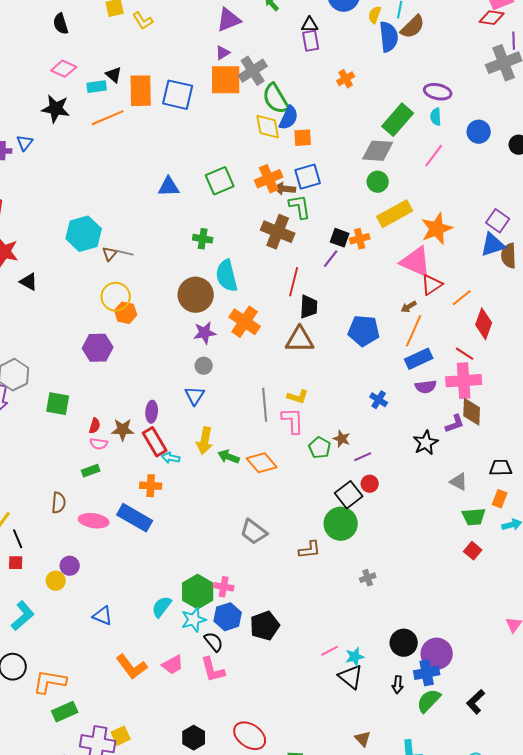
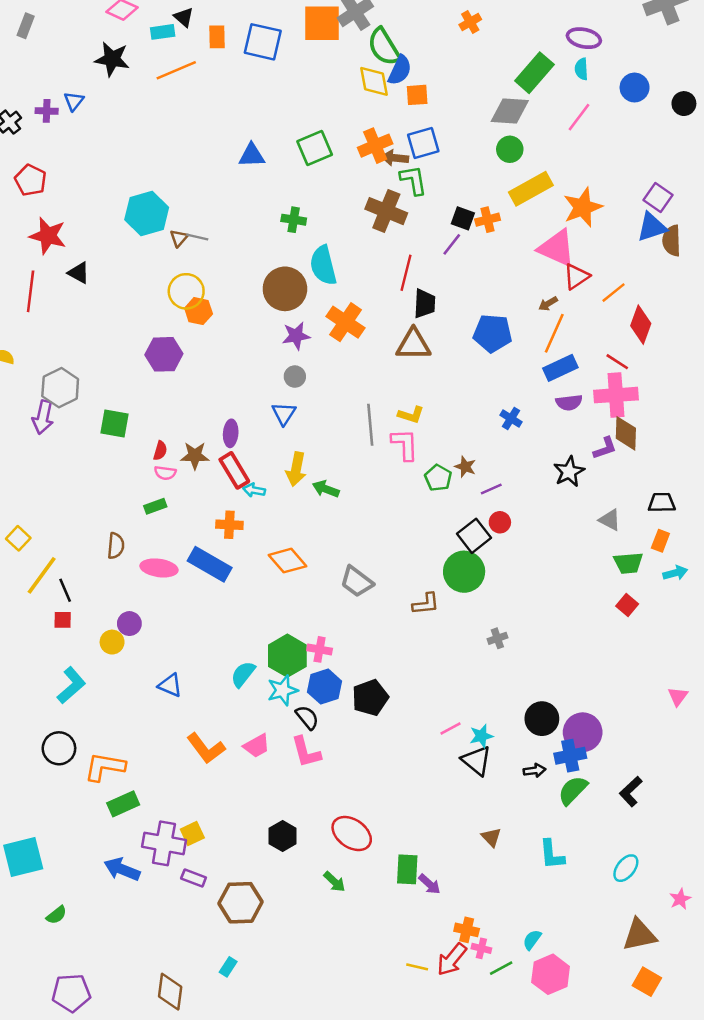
orange rectangle: (141, 91) -> (217, 37), size x0.6
orange diamond: (262, 463) -> (287, 561), moved
black arrow: (398, 685) -> (534, 771), turned -102

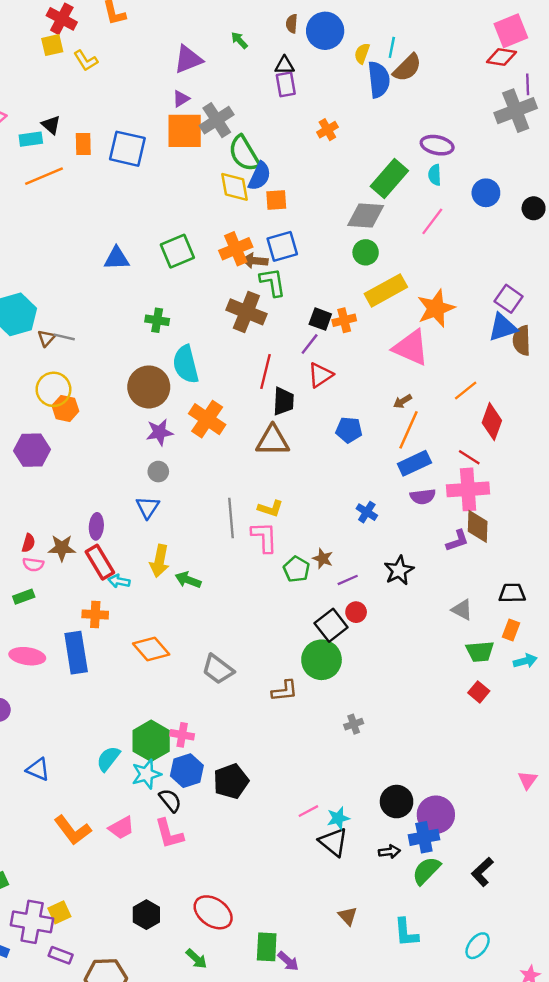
red triangle: (576, 276) -> (320, 375), moved
blue pentagon: (492, 333) -> (349, 430), size x0.7
black star: (569, 472) -> (399, 570), moved
blue rectangle: (210, 564) -> (76, 653), turned 51

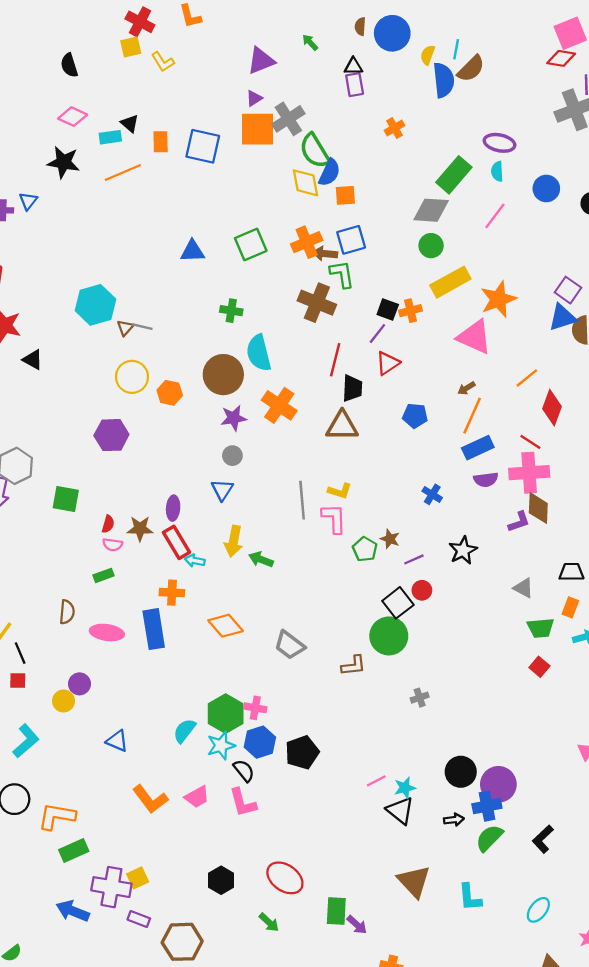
orange hexagon: (65, 408) -> (170, 393), moved
brown triangle: (348, 916) -> (414, 881), size x1.8

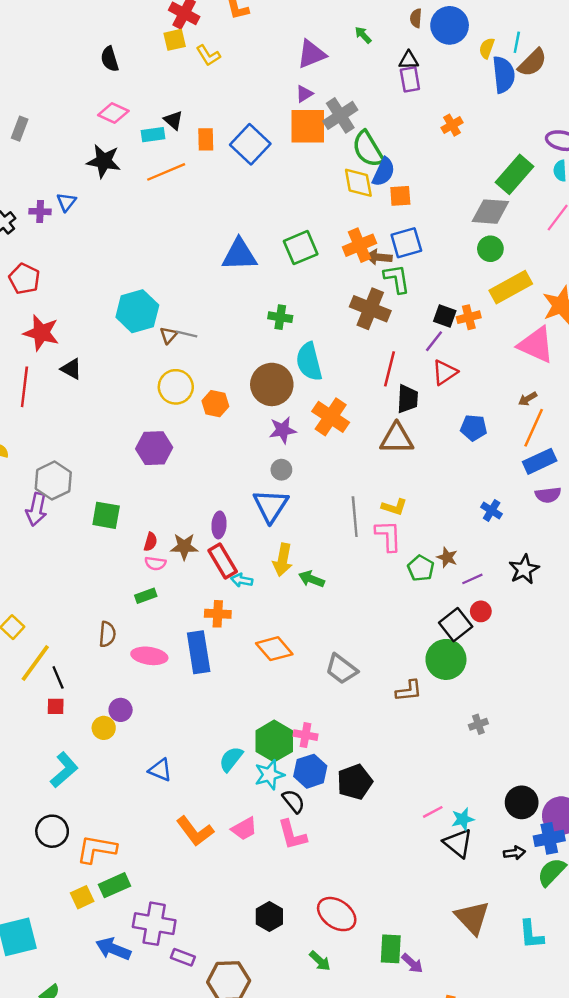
blue square: (203, 146) -> (250, 144), turned 30
blue triangle: (192, 251) -> (239, 255), size x1.4
blue triangle: (222, 490) -> (271, 506), size x1.5
yellow square: (138, 878) -> (82, 897), moved

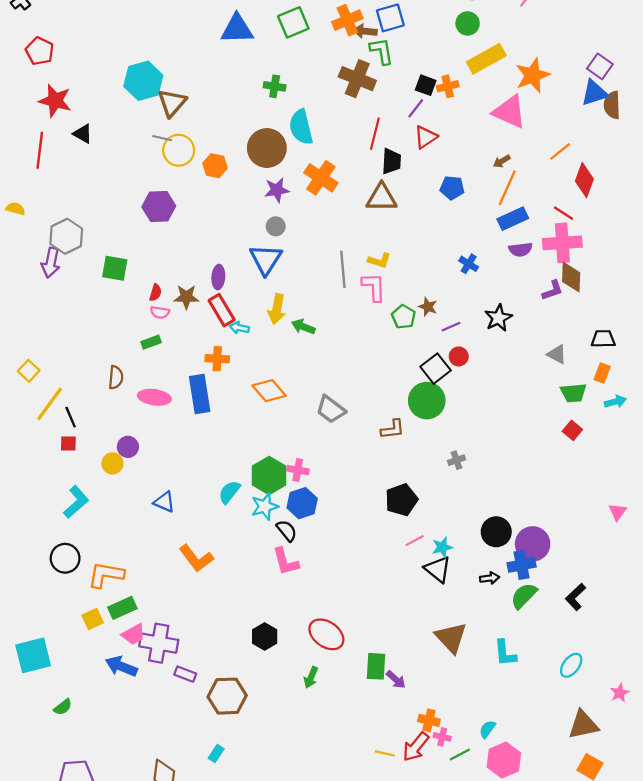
gray line: (187, 334) -> (162, 138), moved
brown triangle: (169, 335) -> (172, 103), size x1.8
black pentagon: (355, 782) -> (401, 500), moved
pink trapezoid: (244, 829) -> (133, 634), moved
green arrow: (320, 961) -> (311, 677), turned 70

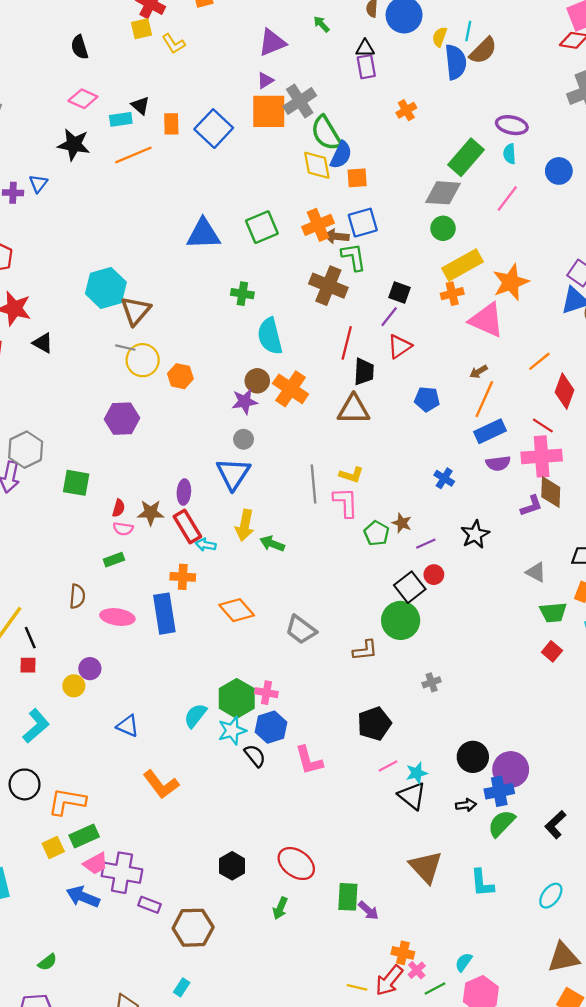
orange cross: (448, 86) -> (452, 294), moved
brown circle: (267, 148) -> (257, 381), moved, size x0.6
pink L-shape: (286, 562) -> (309, 760), moved
green semicircle: (63, 707) -> (47, 962), moved
pink cross: (442, 737) -> (417, 970), turned 35

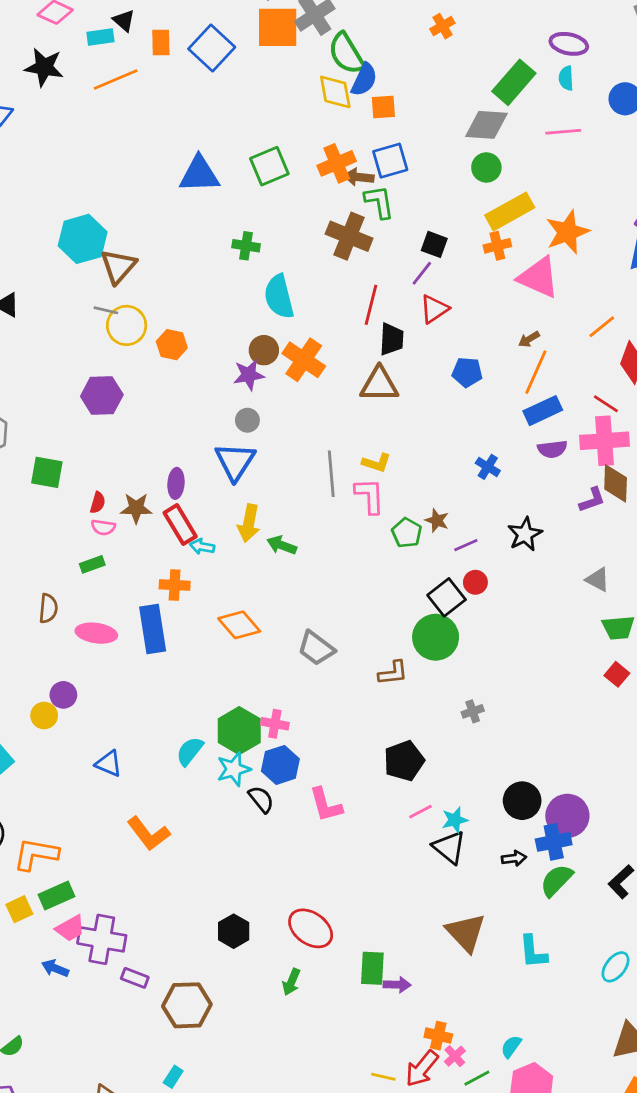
pink line: (507, 198) -> (563, 132), turned 48
blue arrow: (83, 897) -> (55, 968), size x0.7
purple arrow: (368, 911) -> (397, 985), turned -40

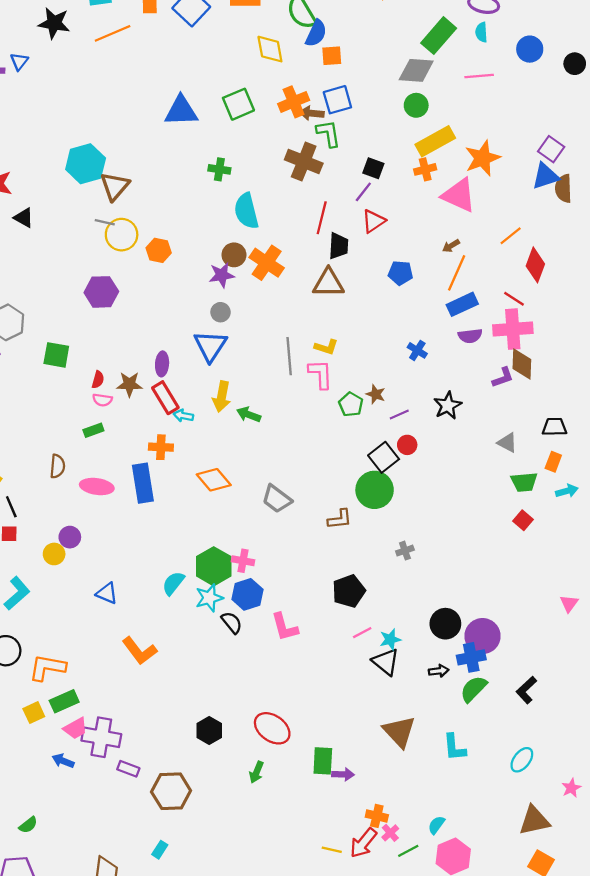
yellow diamond: (335, 92) -> (270, 49), moved

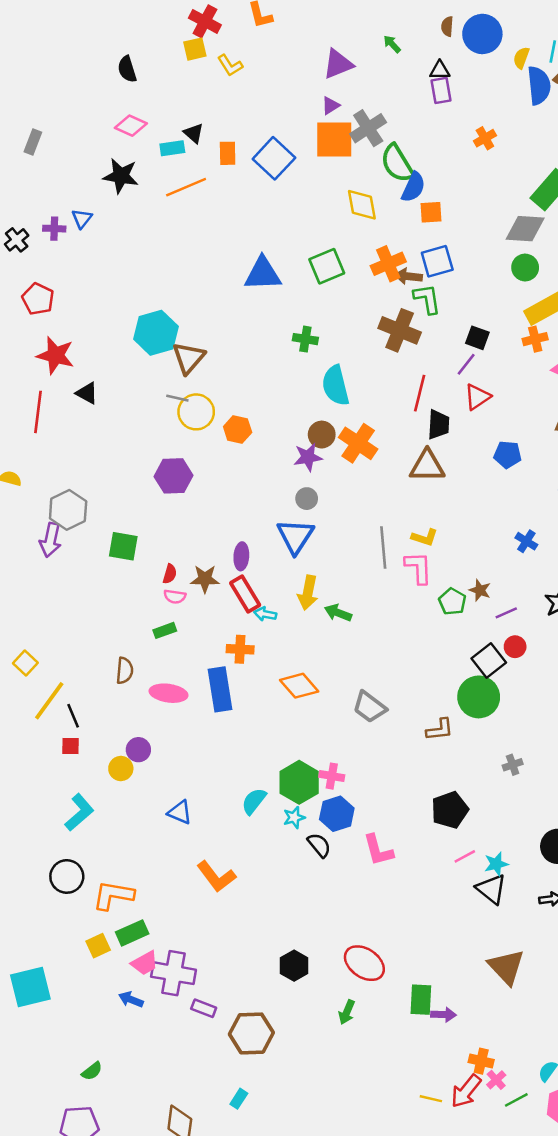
cyan star: (209, 598) -> (294, 817), size x0.7

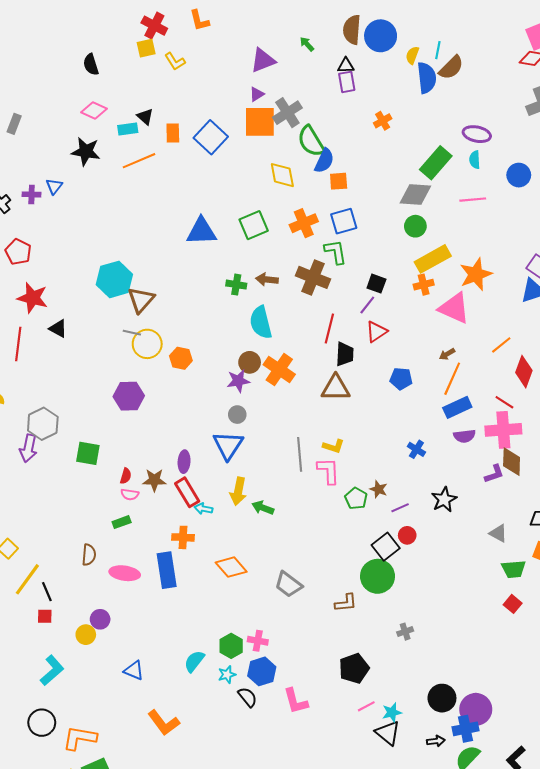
brown semicircle: (447, 26) -> (352, 30), size x1.8
brown arrow: (408, 276) -> (267, 279), moved
green hexagon: (299, 782) -> (231, 646), size x0.7

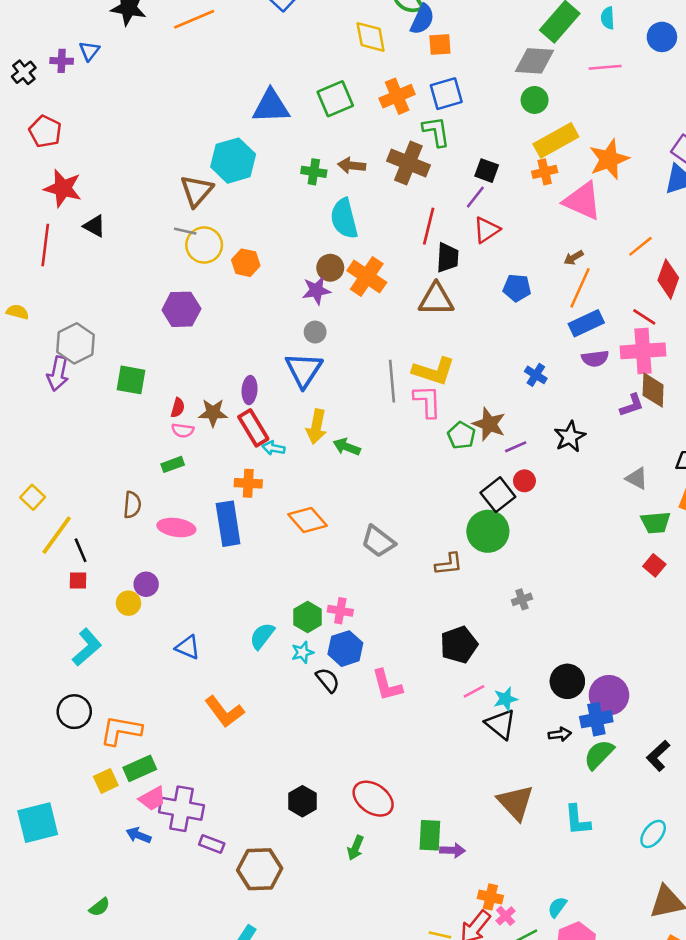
cyan hexagon: (114, 279) -> (233, 161), moved
yellow L-shape: (333, 446) -> (434, 371), size x1.6
brown star: (379, 489) -> (489, 424), size x1.5

